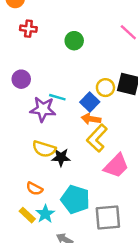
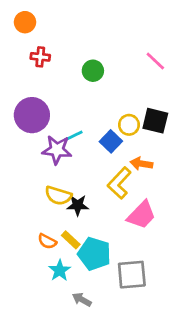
purple circle: (21, 79) -> (32, 115), size x1.6
cyan line: (57, 97) -> (74, 136), turned -42
orange arrow: (91, 119) -> (141, 164), moved
yellow rectangle: (27, 215) -> (71, 240), moved

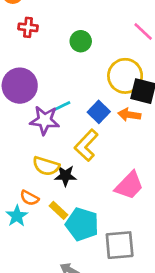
yellow circle: (129, 125) -> (125, 76), moved, size x1.6
orange arrow: (141, 164) -> (129, 115), moved
yellow L-shape: (119, 183) -> (86, 145), moved
orange semicircle: (47, 241) -> (29, 198), moved
cyan star: (60, 270) -> (17, 216), moved

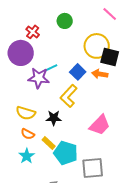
red cross: (28, 27) -> (33, 32), moved, turned 32
yellow semicircle: (46, 166) -> (26, 113), moved
cyan star: (17, 216) -> (27, 156), moved

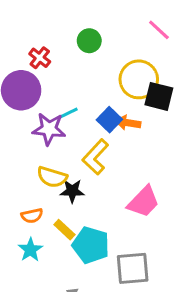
orange arrow: (100, 74) -> (128, 123), moved
yellow semicircle: (26, 113) -> (52, 177), moved
orange semicircle: (28, 134) -> (32, 216), turned -40

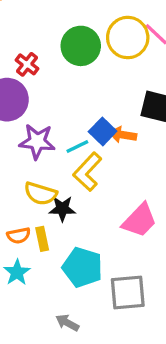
green circle: (89, 41) -> (81, 46), size x1.5
yellow circle: (139, 79) -> (128, 38), moved
cyan line: (68, 113) -> (77, 147), moved
yellow rectangle: (64, 230) -> (42, 239), moved, turned 35

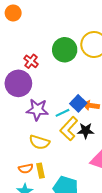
black star: (62, 209) -> (86, 131), moved

